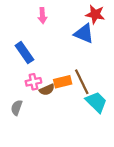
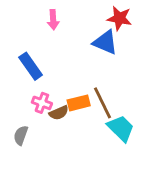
pink cross: (33, 82) -> (42, 103), turned 32

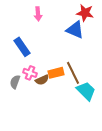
gray semicircle: (21, 135) -> (15, 82), moved

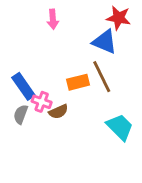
blue rectangle: (22, 47) -> (23, 86), moved
orange rectangle: (56, 73) -> (78, 82), moved
brown line: (73, 73) -> (102, 77), moved

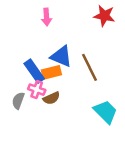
blue triangle: (105, 42) -> (61, 56), moved
orange rectangle: (78, 82) -> (51, 72), moved
blue rectangle: (23, 86) -> (34, 71), moved

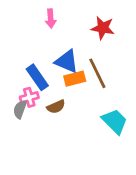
red star: (104, 16) -> (103, 28), moved
orange rectangle: (51, 72) -> (75, 79), moved
pink cross: (37, 90) -> (29, 97), moved, turned -35

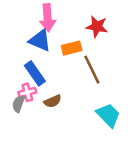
pink arrow: (51, 19) -> (48, 18), size x1.5
blue triangle: (67, 61) -> (40, 40), moved
orange rectangle: (75, 79) -> (72, 48), moved

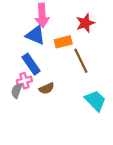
red star: (97, 27) -> (85, 23), turned -30

